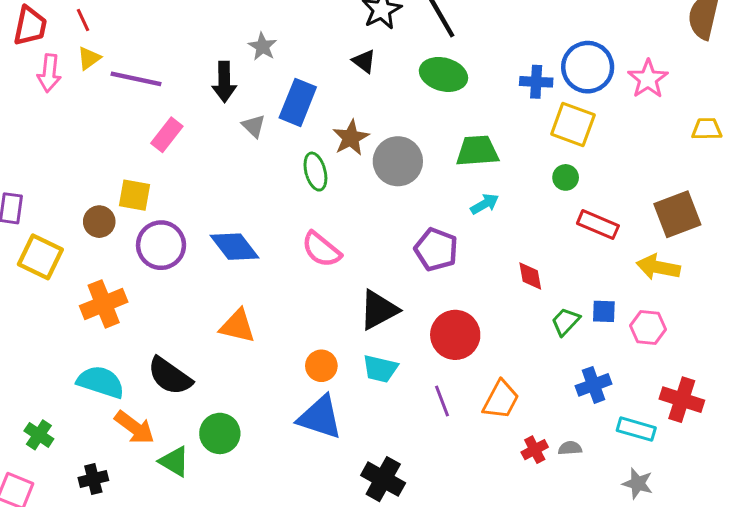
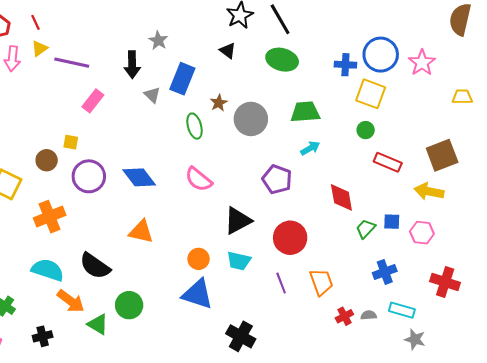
brown star: (351, 138) -> (219, 103), size x0.7
yellow square: (135, 195) -> (71, 142), size x0.7
red diamond: (530, 276) -> (341, 197), size x1.4
orange trapezoid: (501, 400) -> (321, 282), turned -48
cyan rectangle: (636, 429) -> (402, 310), moved

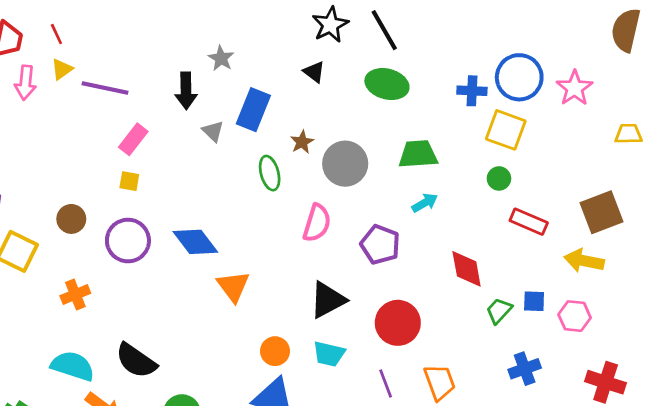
yellow square: (71, 142) -> (129, 181), moved
pink semicircle: (199, 179) -> (317, 223), moved, turned -112
orange cross: (50, 217) -> (75, 294), size x0.7
orange triangle: (141, 232) -> (233, 286), moved, turned 40

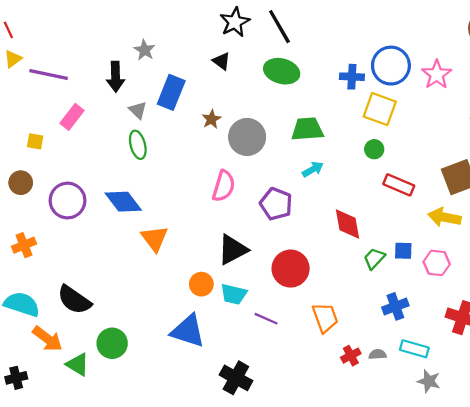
green ellipse: (270, 173) -> (138, 145), moved
yellow square: (129, 181) -> (35, 141), moved
orange circle: (275, 351) -> (201, 284), moved
purple line: (386, 384) -> (266, 319), moved, turned -45

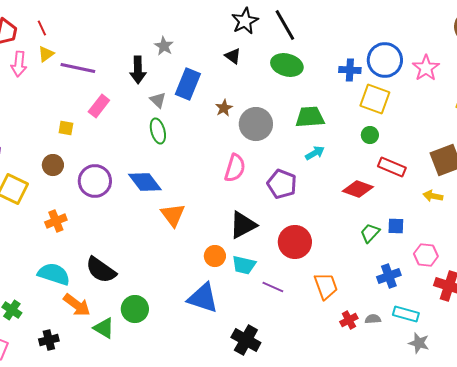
yellow arrow: (444, 217) -> (433, 196), size x0.7
red diamond: (347, 224) -> (358, 189), moved, turned -60
pink hexagon: (437, 263) -> (426, 255), moved

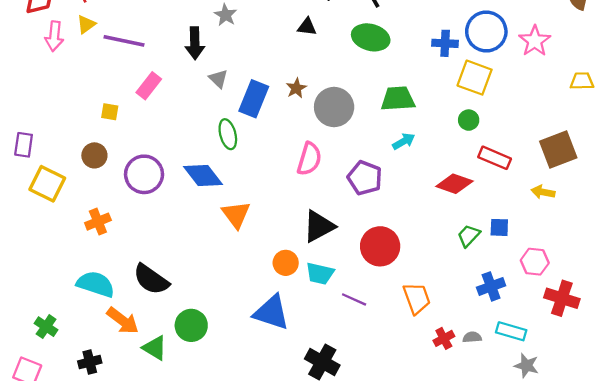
black triangle: (233, 56) -> (307, 27), turned -30
blue rectangle: (188, 84) -> (254, 99), moved
green ellipse: (158, 131) -> (228, 134), moved

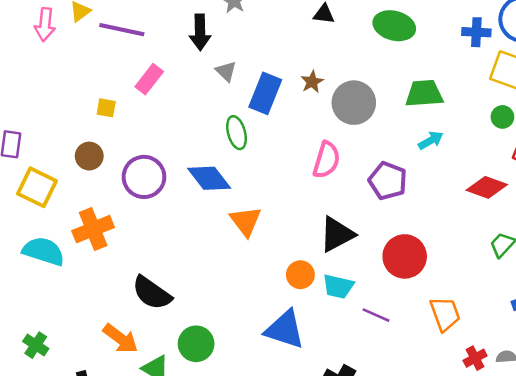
orange cross: (98, 222) -> (93, 229), size x1.4
cyan semicircle: (96, 284) -> (44, 251), moved

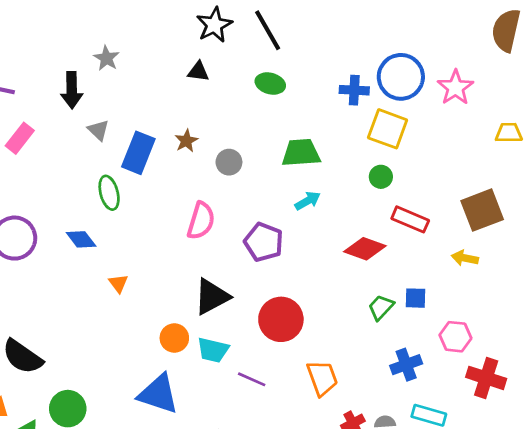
green ellipse: (394, 26) -> (270, 84), size x0.7
gray circle: (354, 103) -> (229, 162), size x0.6
blue diamond: (209, 178) -> (81, 239), size x0.7
orange triangle: (246, 221) -> (118, 283), size x0.6

